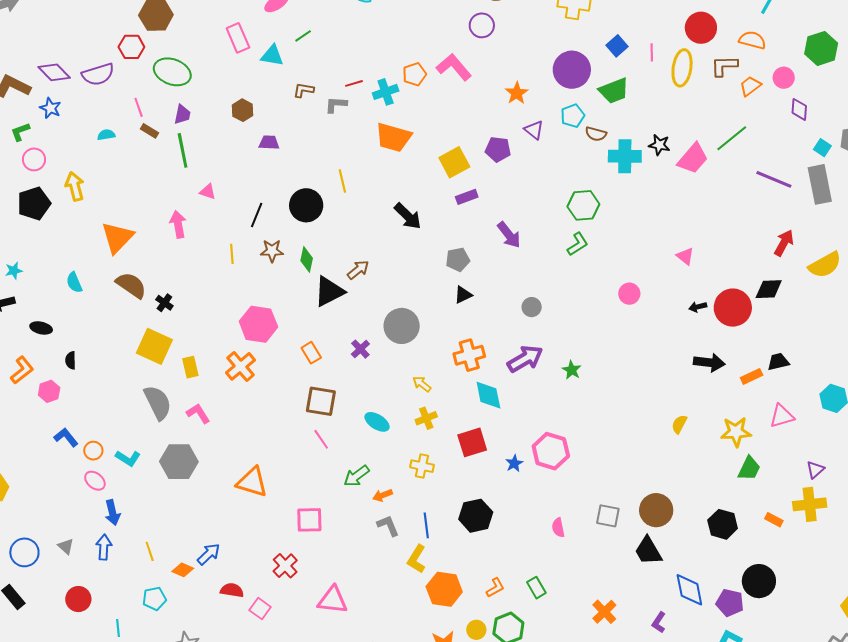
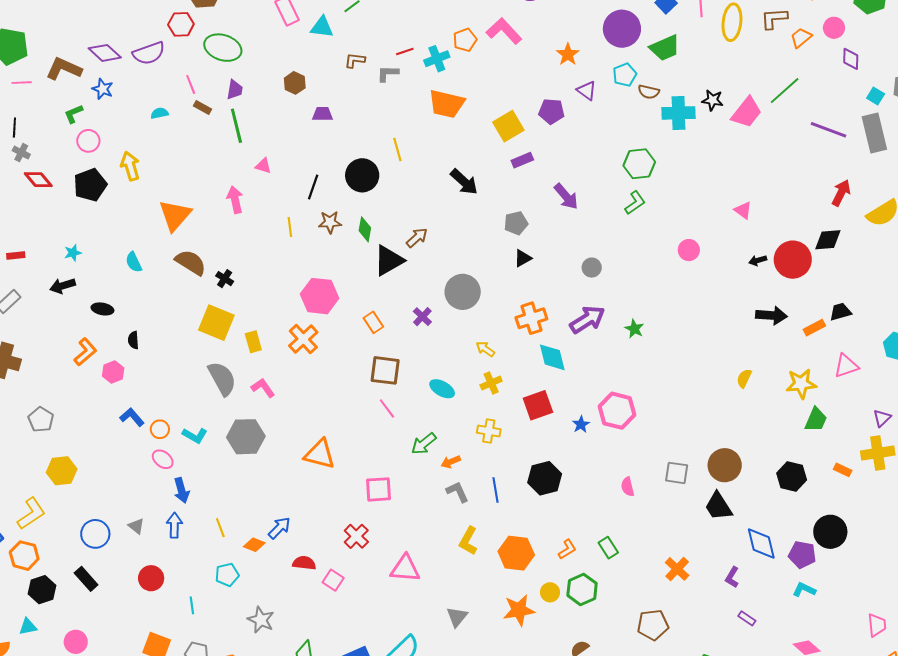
yellow L-shape: (417, 559) -> (468, 541), moved

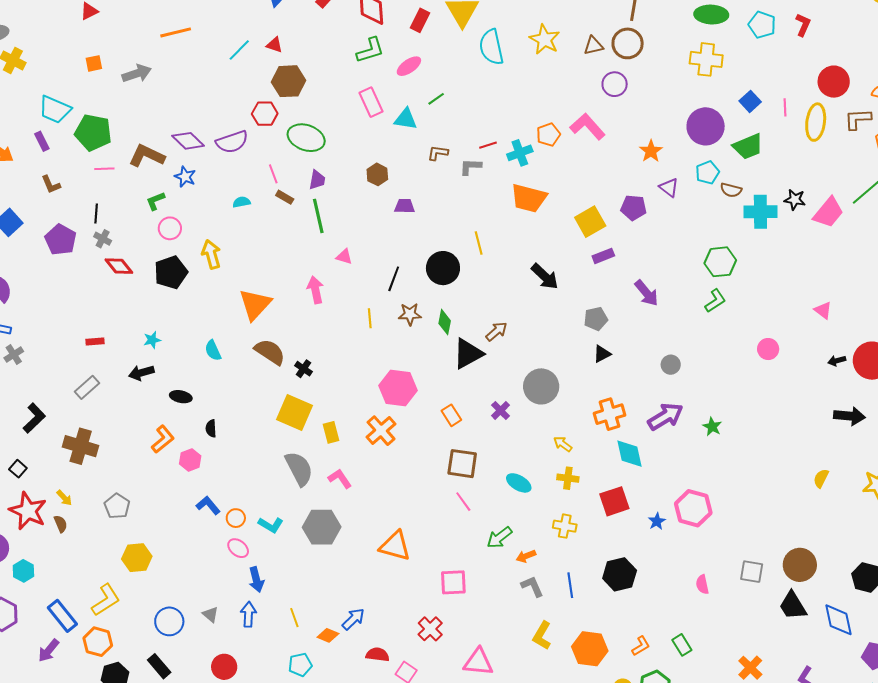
yellow cross: (491, 383) -> (568, 478), turned 30
blue diamond: (761, 543) -> (839, 620), moved

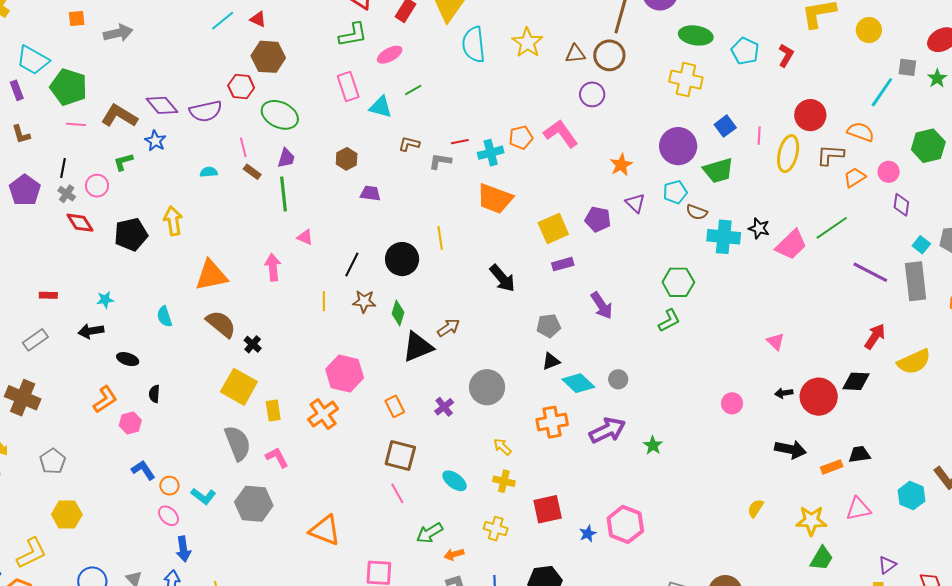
pink circle: (170, 228) -> (97, 186), moved
orange triangle: (255, 304) -> (211, 275), turned 30
pink circle: (768, 349) -> (732, 403), moved
cyan diamond: (630, 454) -> (578, 383), moved, turned -40

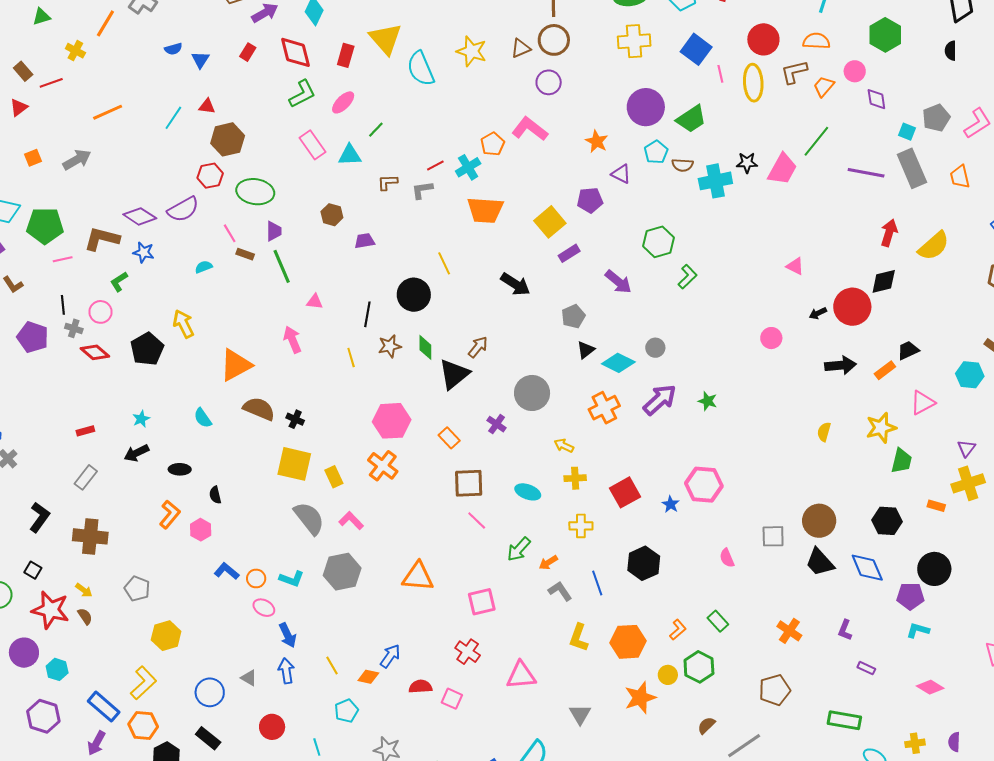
blue square: (725, 126) -> (696, 49), moved, size x1.4
green hexagon: (678, 282) -> (658, 242), moved

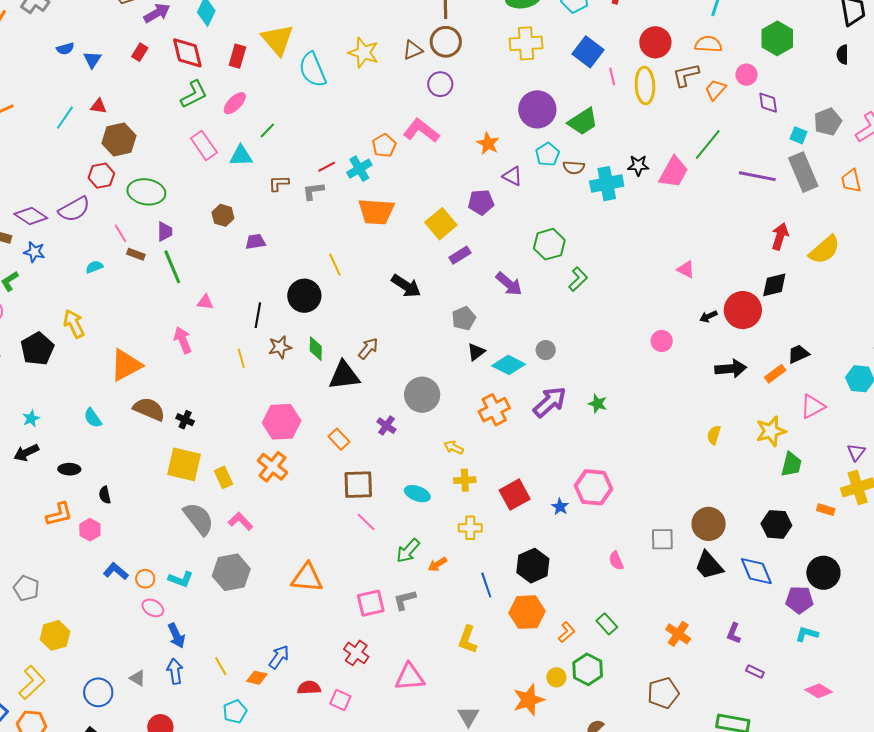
black triangle: (454, 374) -> (344, 376), turned 32
orange L-shape: (170, 514) -> (59, 514), turned 36
gray L-shape: (560, 591) -> (405, 600), moved, turned -70
orange hexagon: (628, 642) -> (527, 612), moved

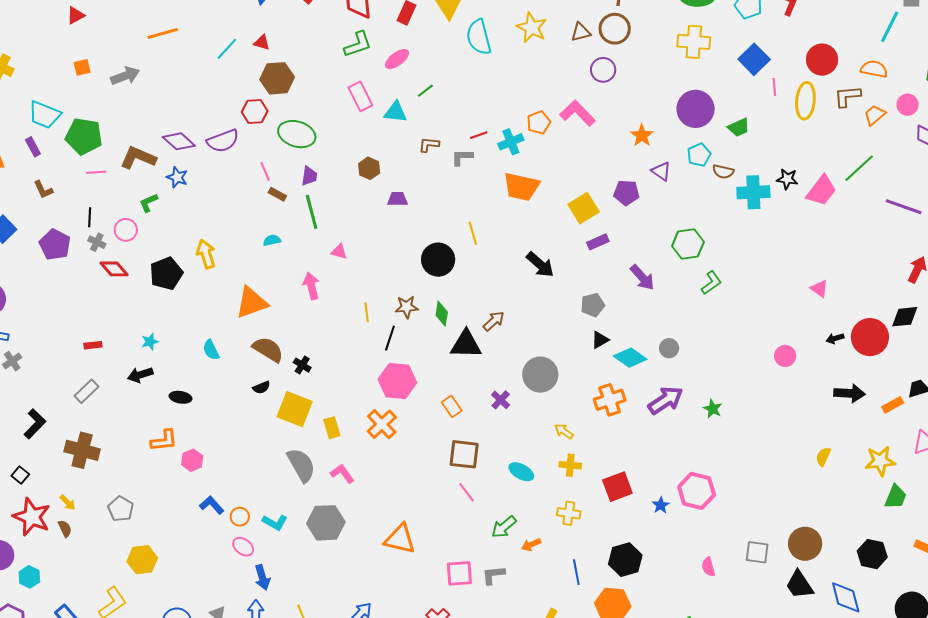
green trapezoid: (583, 122) -> (739, 127), size x0.7
cyan semicircle: (94, 267) -> (272, 240), moved
black line: (258, 315) -> (390, 338), moved
black semicircle: (105, 495) -> (261, 387), moved, turned -108

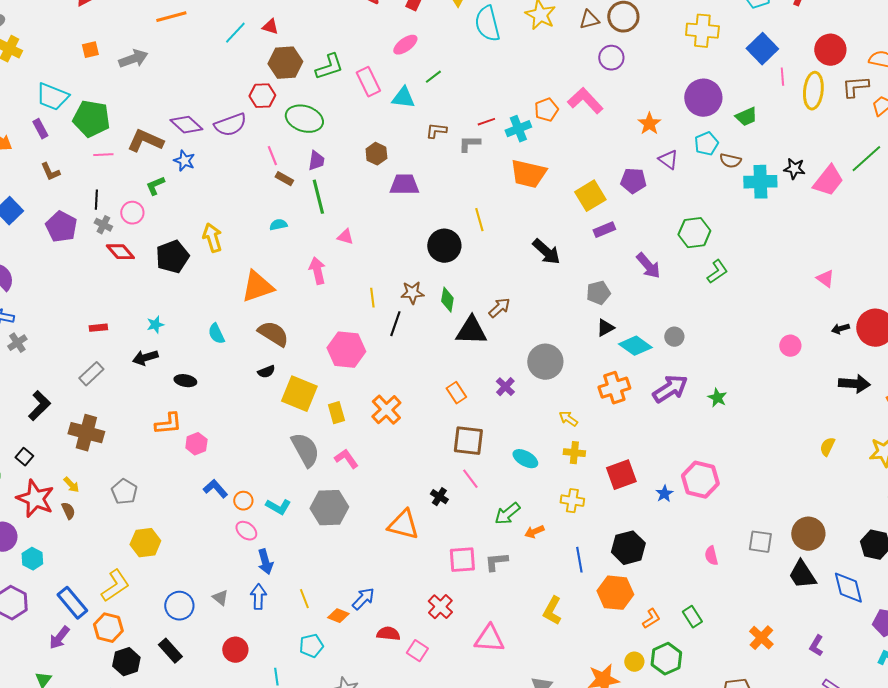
green L-shape: (358, 44) -> (329, 67), moved
purple trapezoid: (397, 199) -> (404, 185), size x1.4
black cross: (302, 365) -> (439, 497), moved
pink hexagon: (397, 381) -> (346, 350), moved

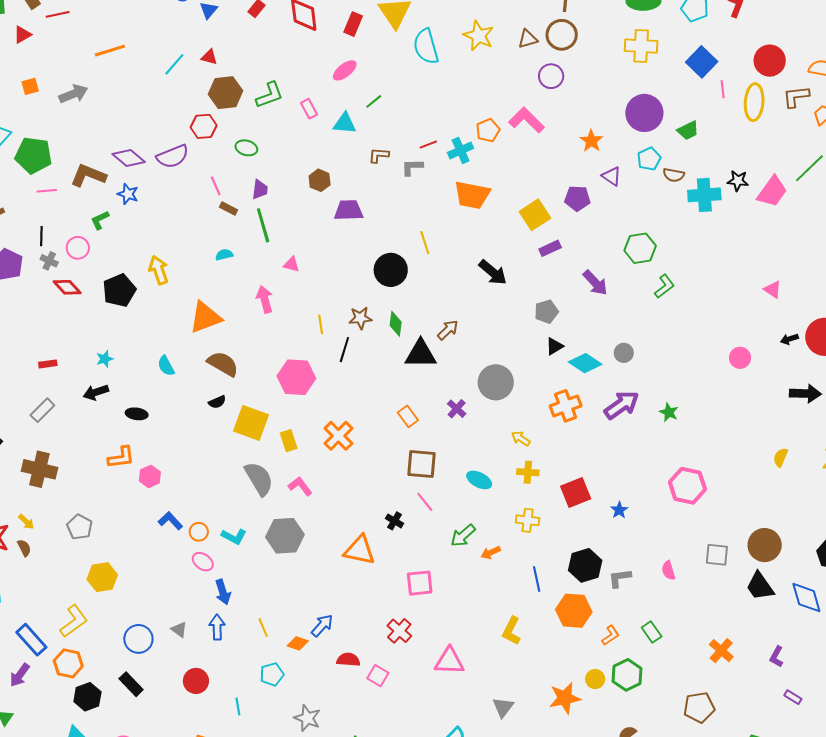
pink rectangle: (368, 82) -> (309, 109), size x0.7
green ellipse: (304, 119) -> (246, 148), size x0.6
pink hexagon: (700, 480) -> (687, 486), moved
gray L-shape: (496, 562) -> (620, 578), moved

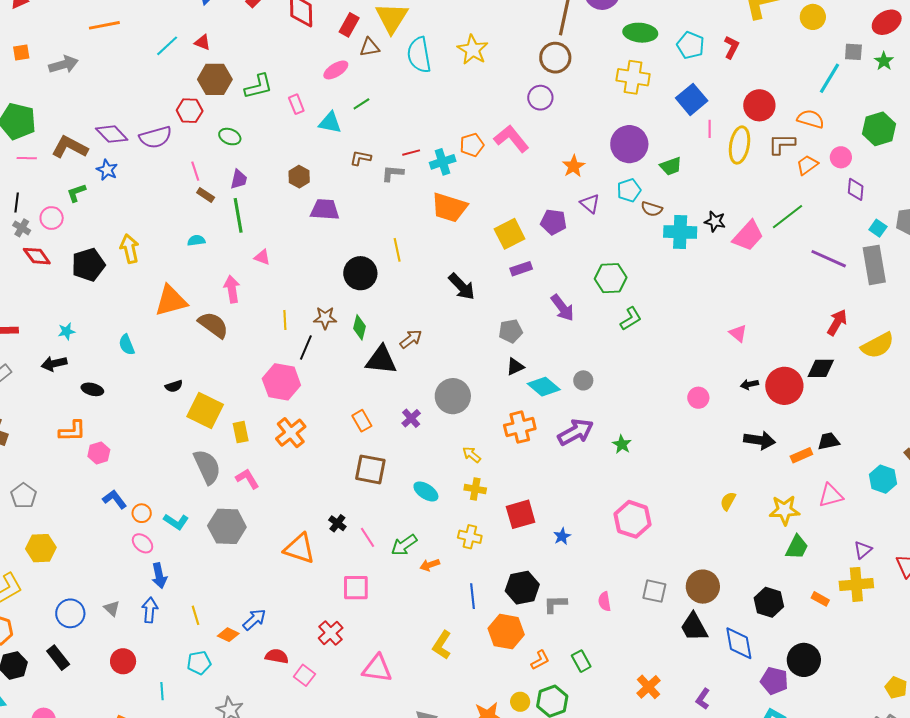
brown triangle: (528, 39) -> (370, 47), moved
brown semicircle: (223, 364) -> (213, 325), moved
pink hexagon: (296, 377) -> (281, 382), moved
pink line: (425, 502) -> (367, 537), moved

